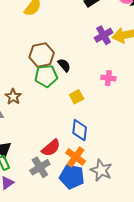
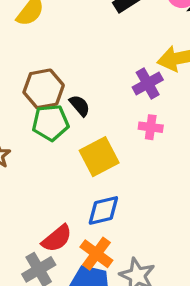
purple cross: (104, 35) -> (148, 84), moved
yellow square: (77, 97) -> (99, 157), size x1.6
blue diamond: (80, 130) -> (103, 210), turned 70

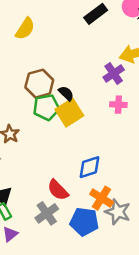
yellow square: (99, 157) -> (69, 113), moved
red semicircle: (57, 238) -> (58, 190), turned 90
orange cross: (96, 254) -> (102, 198), moved

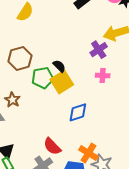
brown hexagon: (39, 84) -> (20, 59), moved
blue diamond: (90, 167) -> (78, 112), moved

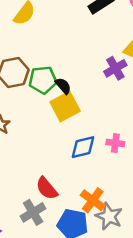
pink cross: (103, 75) -> (115, 143), moved
green pentagon: (43, 78) -> (43, 80), moved

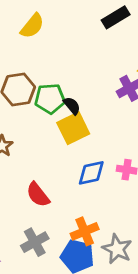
red semicircle: (47, 188) -> (38, 195), moved
orange cross: (93, 200) -> (85, 231), moved, turned 30

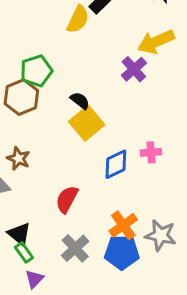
yellow semicircle: (32, 26) -> (78, 19), moved
green pentagon: (50, 99) -> (36, 71), moved
red semicircle: (38, 195) -> (67, 199), turned 80

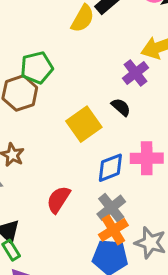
black semicircle: (80, 101) -> (121, 107), moved
pink cross: (151, 152) -> (147, 158), size x1.5
gray cross: (75, 248) -> (111, 208), moved

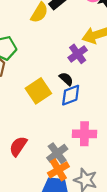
pink cross: (147, 158) -> (84, 134), moved
blue diamond: (110, 168) -> (71, 95), moved

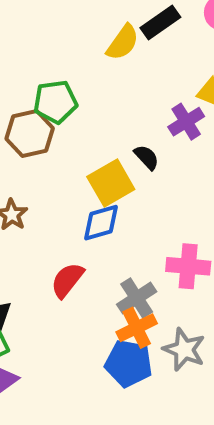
black semicircle: (66, 79) -> (147, 157), moved
blue diamond: (71, 95) -> (101, 223), moved

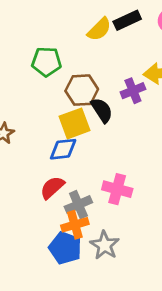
brown hexagon: (30, 134) -> (82, 90), moved
black semicircle: (147, 157) -> (102, 110), size x1.4
red semicircle: (67, 280) -> (52, 188), moved

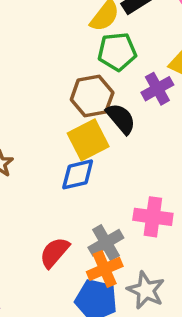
green pentagon: (46, 62) -> (117, 52), moved
red semicircle: (52, 188) -> (54, 252), moved

